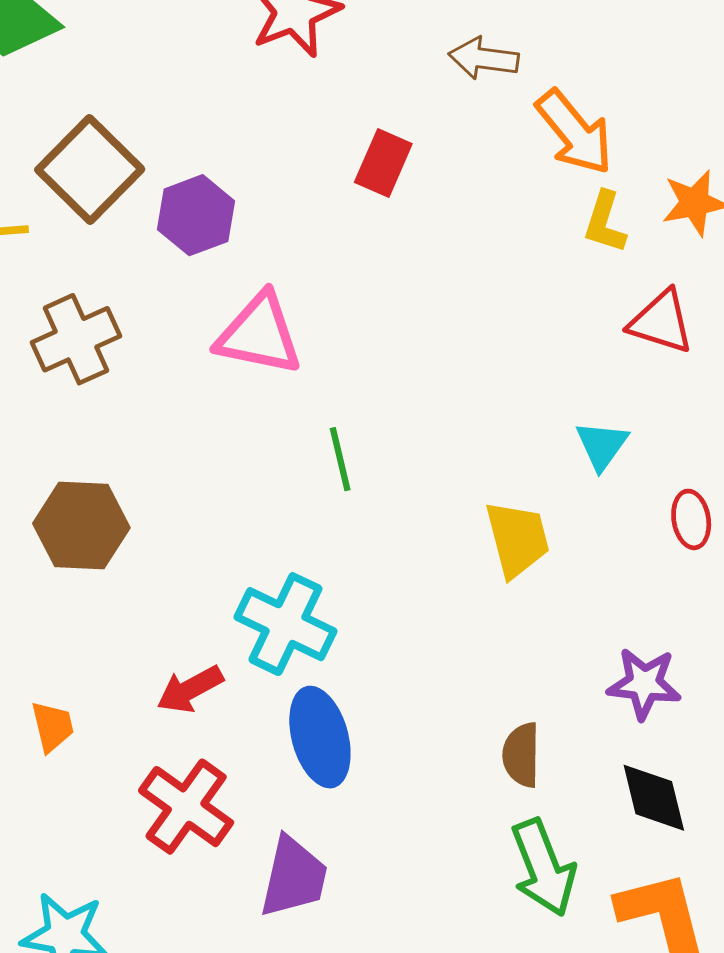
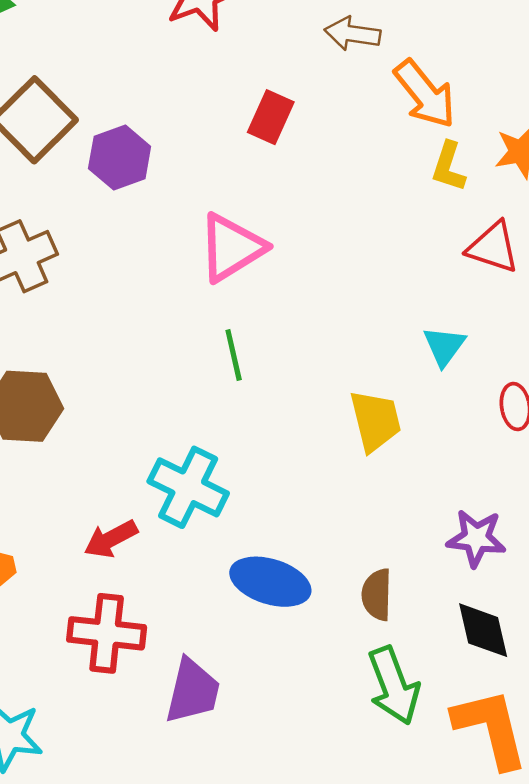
pink triangle: (259, 334) -> (231, 248), moved, turned -44
blue ellipse: (320, 737) -> (270, 582), moved, turned -58
red cross: (186, 807) -> (107, 633), turned -30

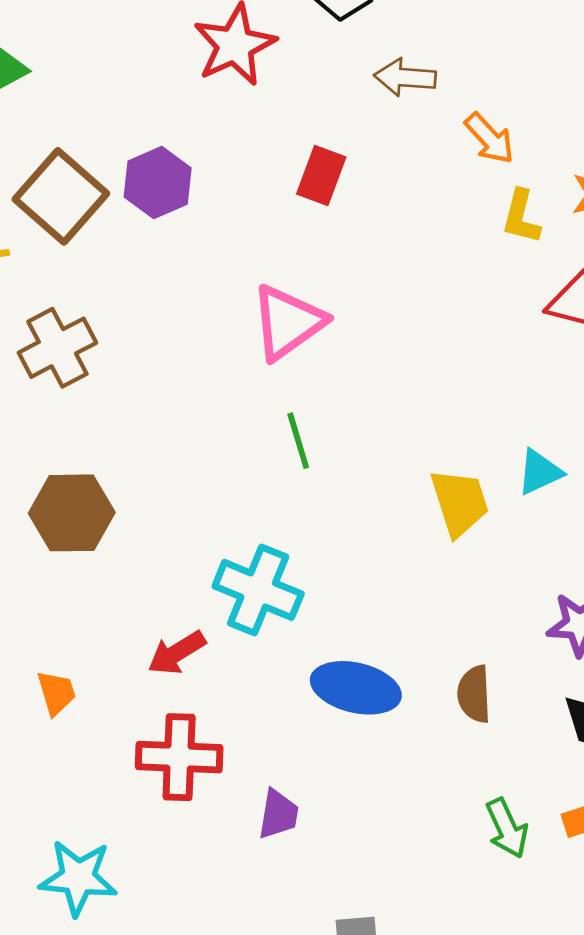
orange arrow: (425, 94) -> (490, 138), size x0.7
purple hexagon: (120, 157) -> (158, 183), moved
cyan triangle: (444, 346) -> (540, 472), moved, turned 33
green arrow: (394, 686) -> (507, 828), moved, size x0.7
purple trapezoid: (193, 691) -> (278, 814), size x0.7

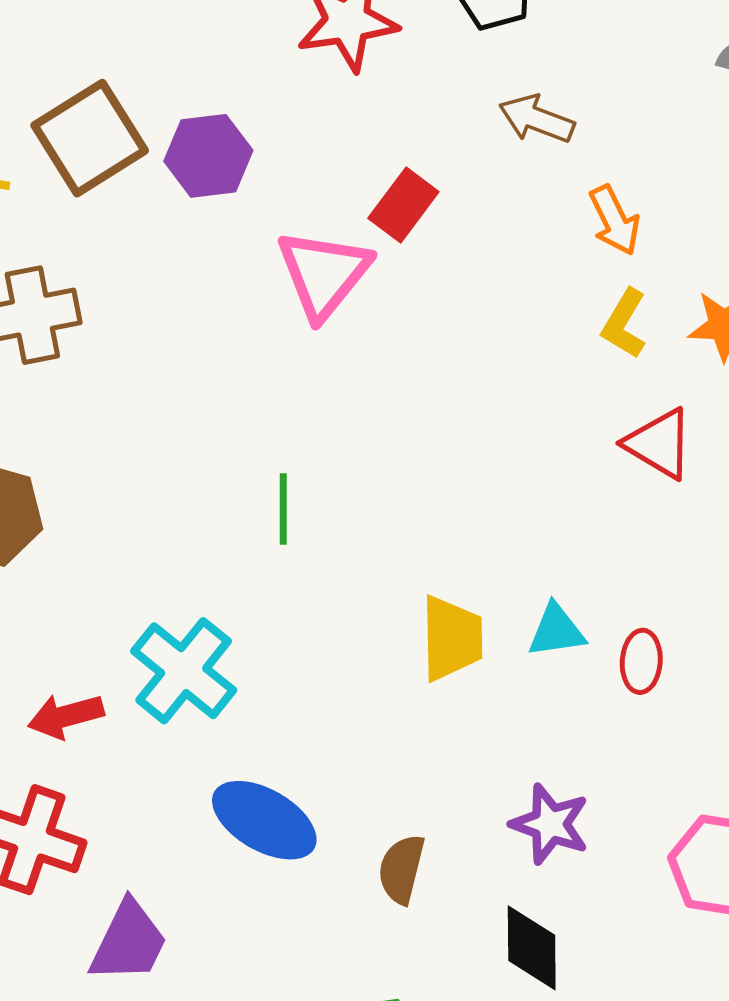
pink triangle: (288, 322) -> (324, 274), moved, turned -32
purple trapezoid: (278, 814) -> (129, 942), size x1.4

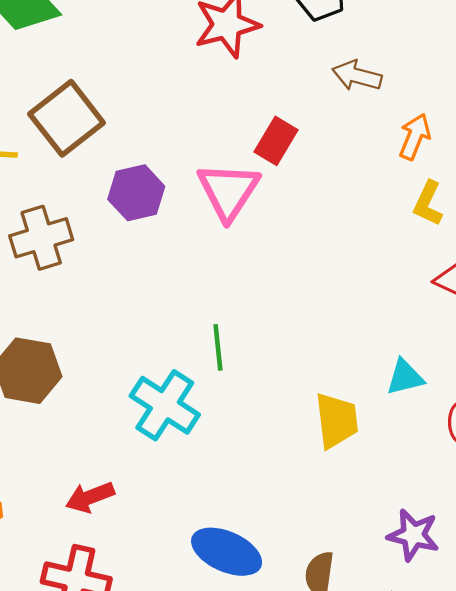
purple hexagon: (208, 156) -> (136, 193), moved
orange arrow: (615, 220) -> (415, 137), turned -126
cyan triangle: (556, 631) -> (405, 377), moved
cyan cross: (184, 671) -> (165, 405), moved

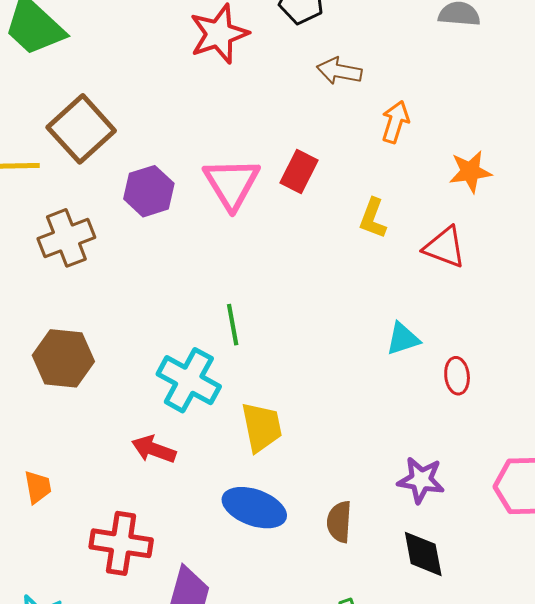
red rectangle: (276, 141) -> (299, 171), moved
yellow L-shape: (428, 203) -> (373, 218), moved
yellow trapezoid: (337, 420) -> (262, 427), moved
red arrow: (90, 497) -> (154, 449), moved, turned 45

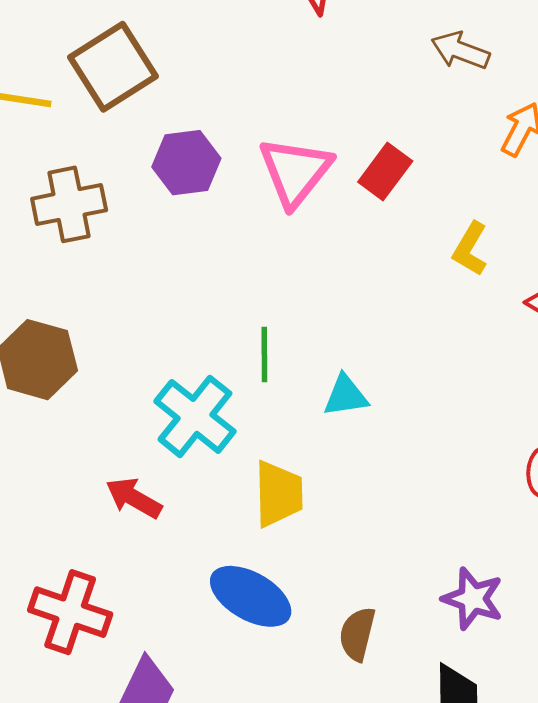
cyan triangle: (403, 339) -> (346, 396), moved

